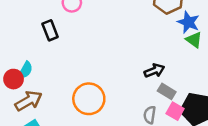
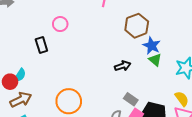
black arrow: (154, 71) -> (123, 66), moved

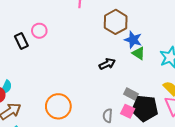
black rectangle: (41, 45) -> (21, 41), moved
gray rectangle: (131, 99) -> (131, 94), moved

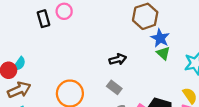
black arrow: (107, 64) -> (118, 59), moved
gray rectangle: (131, 94) -> (114, 87), moved

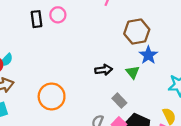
green triangle: (163, 53) -> (133, 72), moved
gray rectangle: (114, 87) -> (119, 101), moved

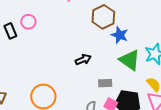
green triangle: (133, 72) -> (130, 60), moved, size x1.6
gray rectangle: (119, 101) -> (105, 83), turned -32

